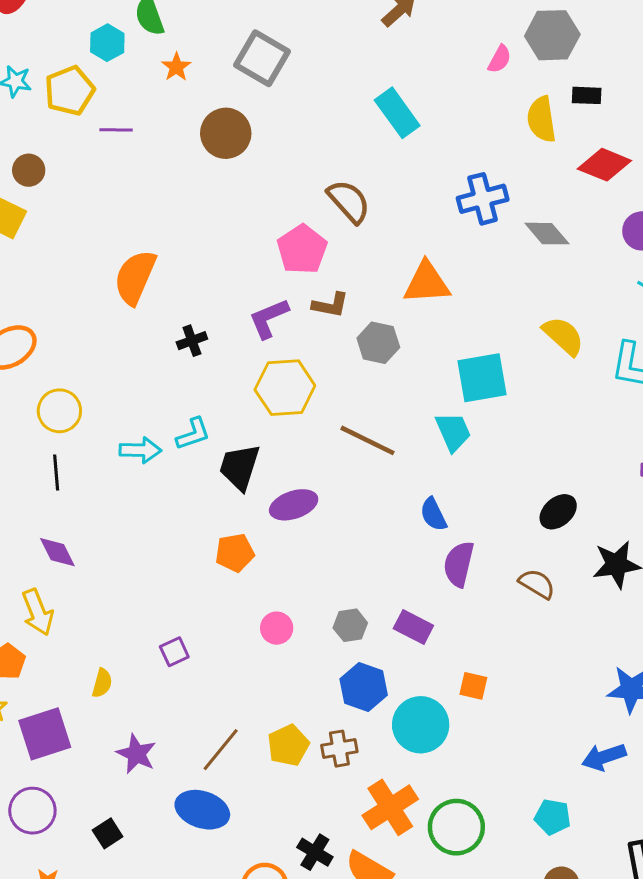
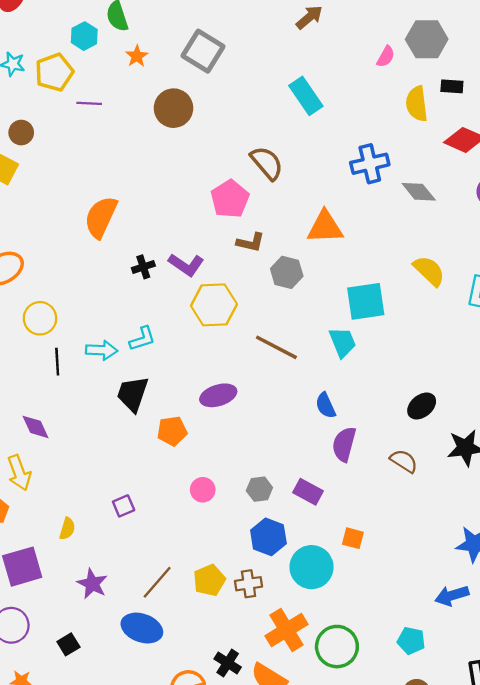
purple L-shape: (269, 318) -> (186, 265), moved, turned -124
black trapezoid: (240, 467) -> (133, 394), moved
black line: (56, 472) -> (57, 362), moved

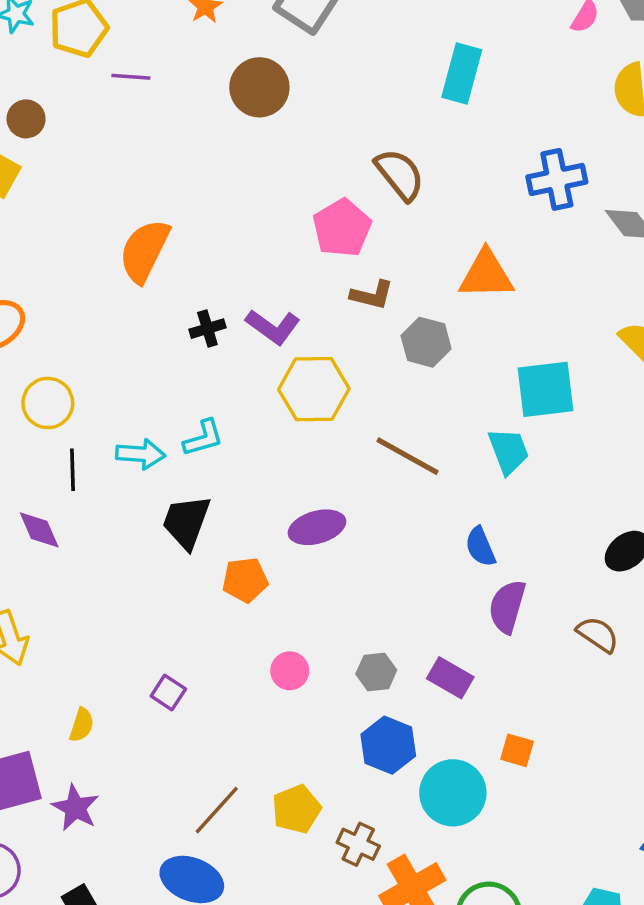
cyan rectangle: (306, 96) -> (462, 74), turned 48
purple diamond: (36, 427) -> (39, 530), moved
purple square: (124, 506) -> (168, 693), turned -35
purple star: (92, 584) -> (75, 808), moved
brown cross: (249, 584) -> (358, 844), moved, turned 32

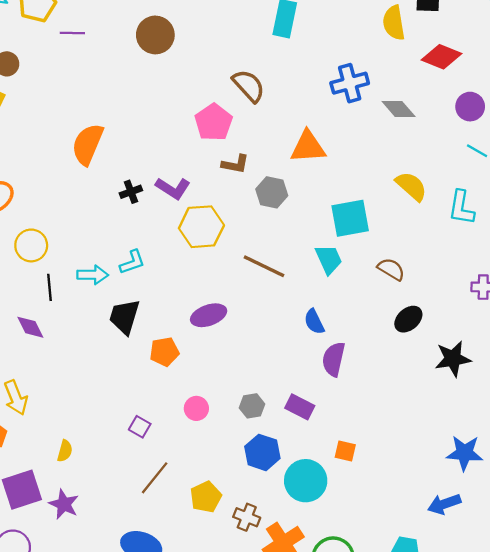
brown semicircle: (598, 634) -> (391, 269), moved
purple square: (168, 693) -> (140, 427), moved
brown line: (217, 810) -> (155, 478), moved

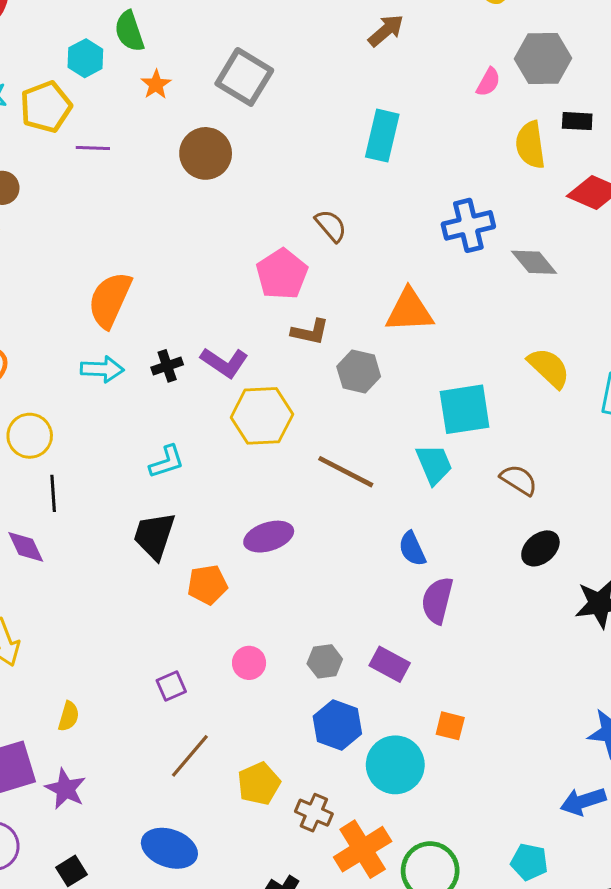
brown semicircle: (249, 86) -> (331, 226), size x0.7
cyan arrow: (93, 275) -> (102, 369), moved
purple square: (140, 427) -> (171, 686), turned 35

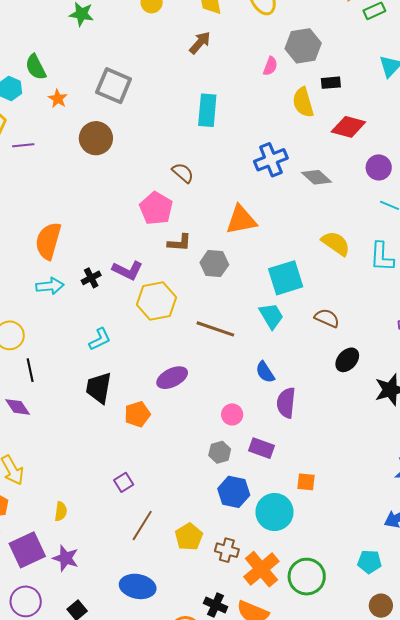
pink circle: (249, 663) -> (232, 414), moved

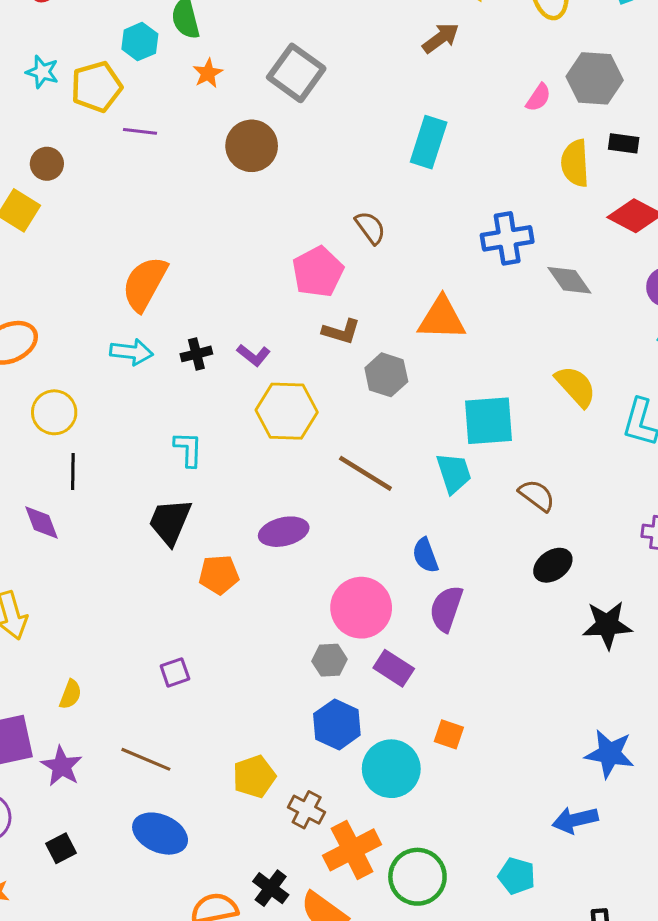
purple L-shape: (127, 270) -> (254, 355), size x0.7
cyan L-shape: (100, 339) -> (188, 449), turned -75
pink circle: (232, 414) -> (361, 608), size x1.8
brown line: (142, 525) -> (146, 759), moved, turned 68

